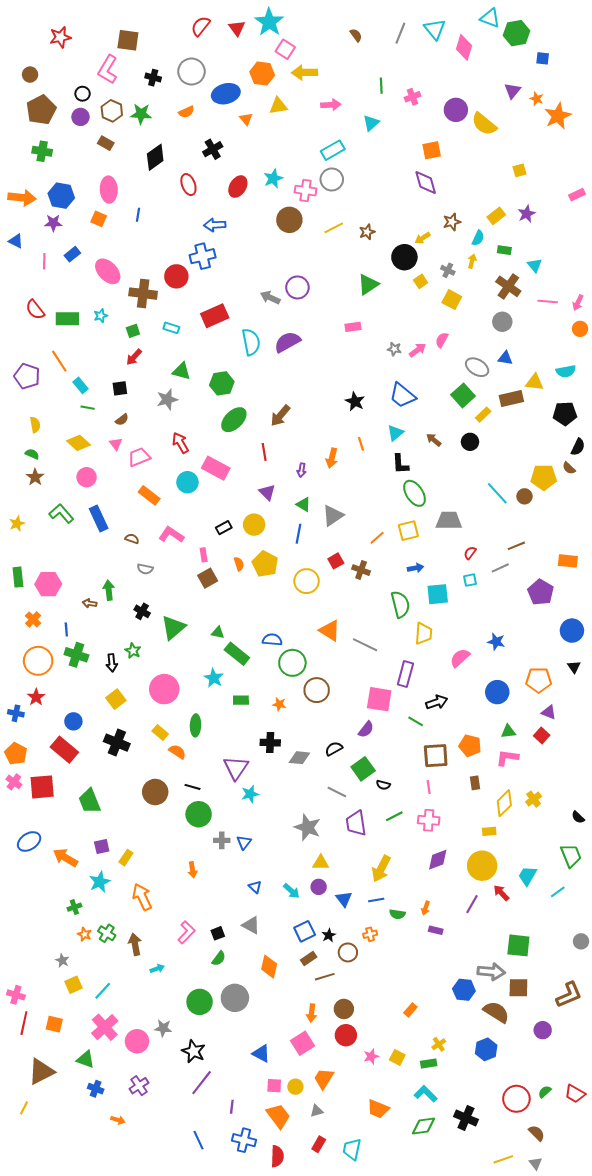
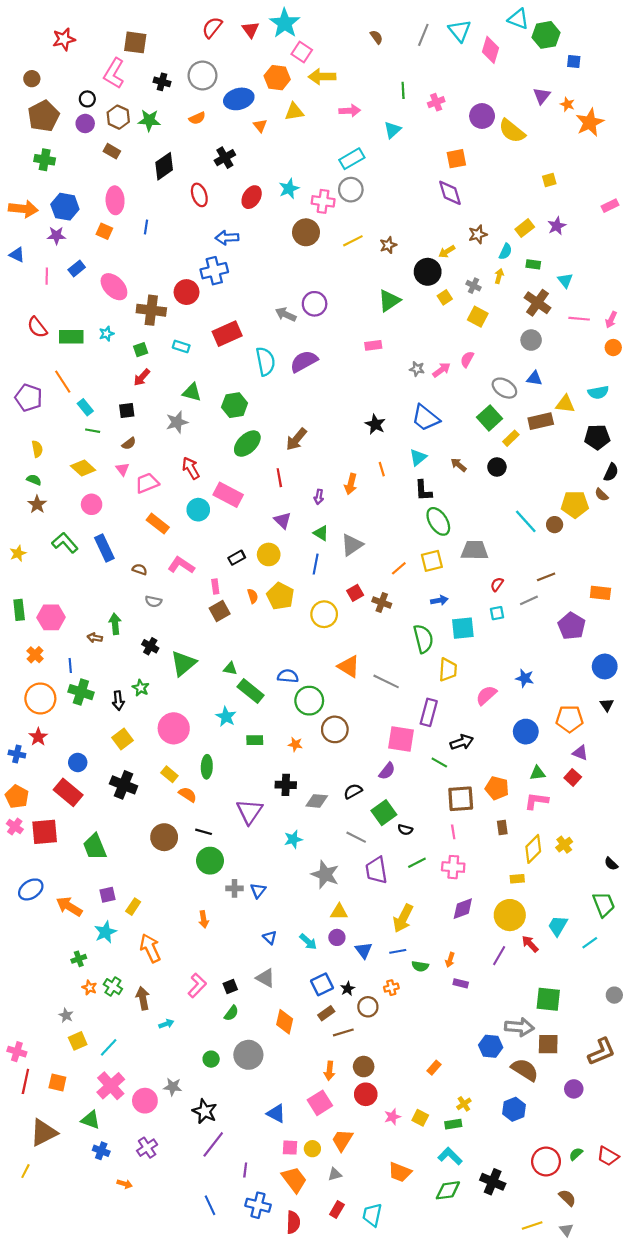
cyan star: (250, 794) -> (293, 839), moved
green circle: (200, 1002) -> (211, 1059), size x0.6

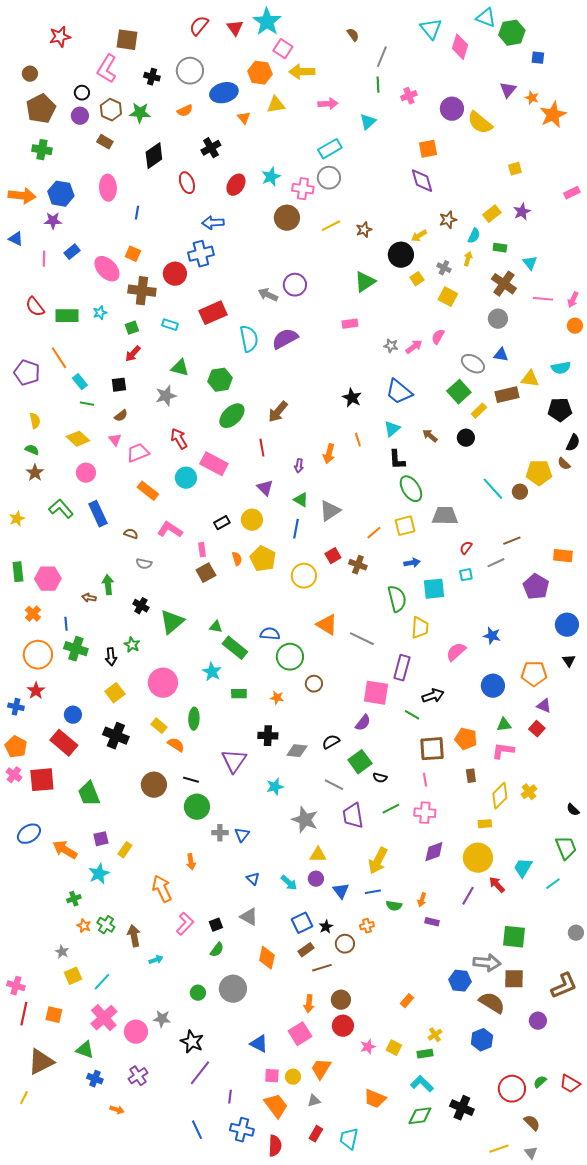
gray line: (423, 35) -> (382, 57), moved
orange square: (104, 231) -> (133, 254), moved
brown circle: (335, 729) -> (314, 684), size x0.7
orange arrow: (150, 948) -> (162, 889), moved

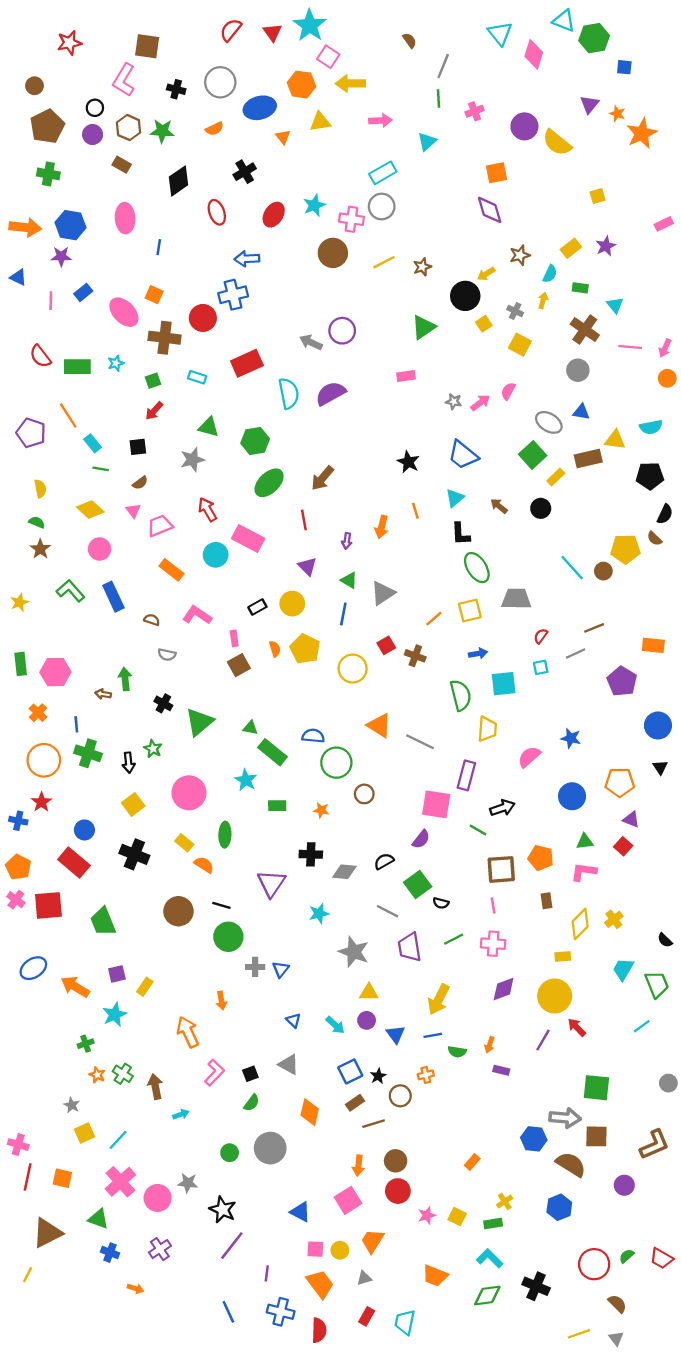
cyan trapezoid: (523, 868) -> (623, 969), moved

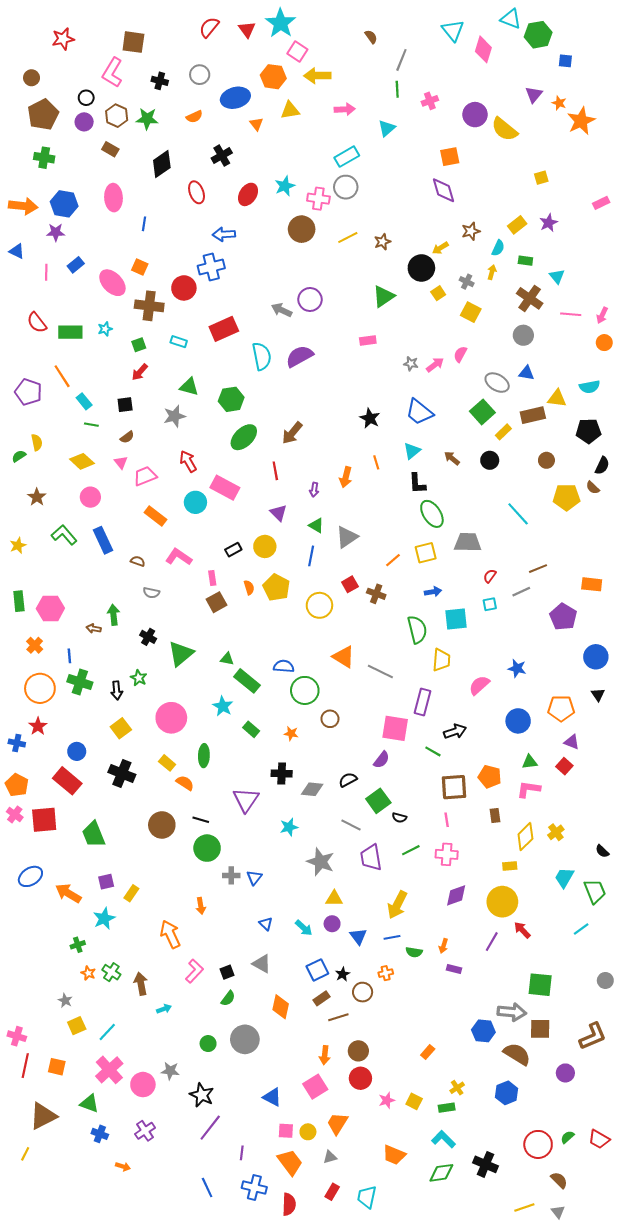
gray circle: (220, 82) -> (200, 75), size x0.7
green semicircle: (37, 522) -> (19, 456), moved, turned -56
brown circle: (603, 571) -> (546, 460), moved
green rectangle: (277, 806) -> (251, 729), turned 42

